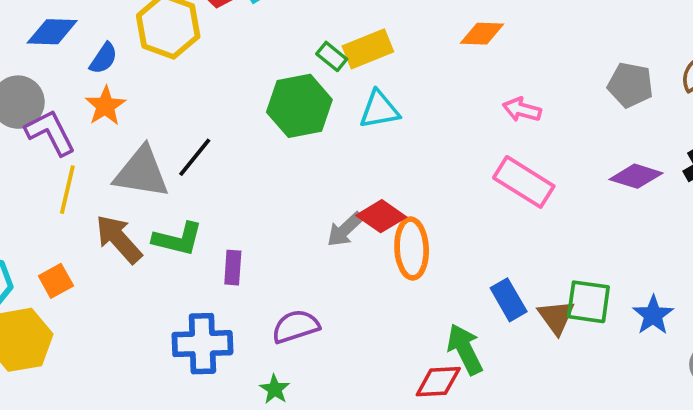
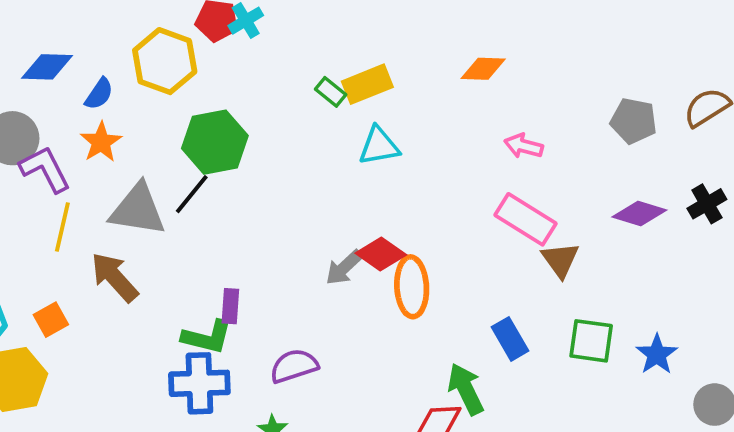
green hexagon: (299, 106) -> (215, 142), moved
green L-shape: (178, 239) -> (207, 337), moved
brown triangle: (556, 317) -> (560, 260), moved

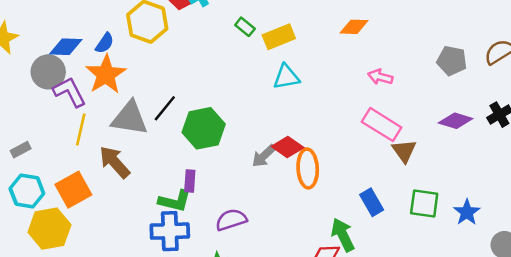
blue diamond: (47, 67) -> (66, 47), moved
green rectangle: (331, 92) -> (245, 27), moved
orange star: (101, 142) -> (106, 74), size x1.5
green hexagon: (215, 142) -> (204, 128), moved
orange square: (51, 320) -> (73, 190), size x1.6

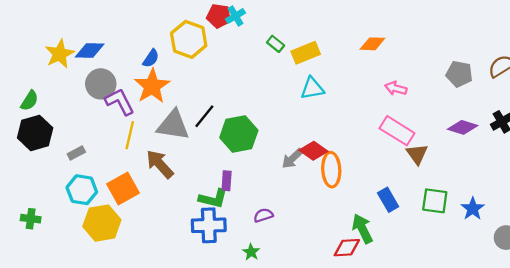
blue diamond: (66, 47) -> (90, 51), moved
purple semicircle: (231, 220) -> (263, 215), size x0.7

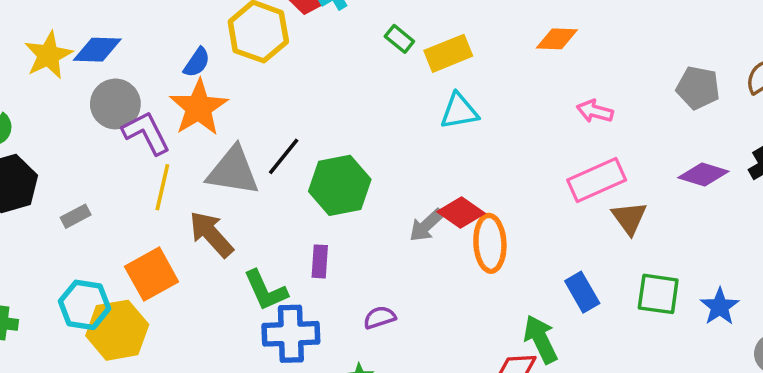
pink rectangle: (397, 131) -> (597, 180), turned -56
cyan hexagon: (82, 190) -> (85, 305), moved
green L-shape: (213, 199) -> (266, 290), moved, turned 52

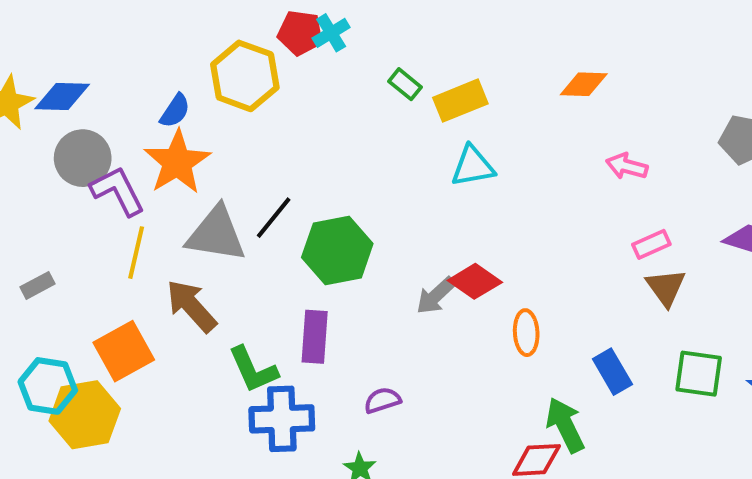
pink rectangle: (597, 180) -> (651, 244), moved, size x0.6
orange ellipse: (490, 243) -> (526, 333), moved, size x0.7
purple rectangle: (320, 261) -> (315, 337), size x1.4

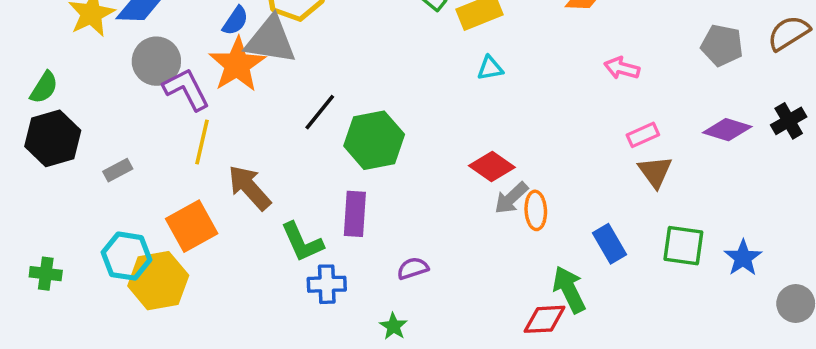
cyan triangle: (473, 166) -> (490, 68), size x0.7
gray triangle: (216, 234) -> (271, 40), moved
gray arrow: (436, 296) -> (511, 198), moved
blue cross: (282, 419) -> (327, 284), size x0.7

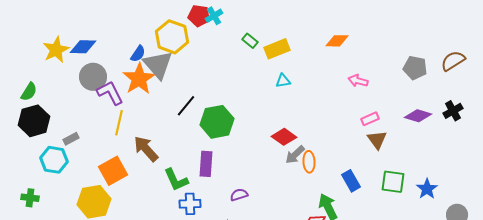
gray triangle: (271, 40) -> (158, 65), turned 40
cyan hexagon: (127, 256) -> (54, 160), moved

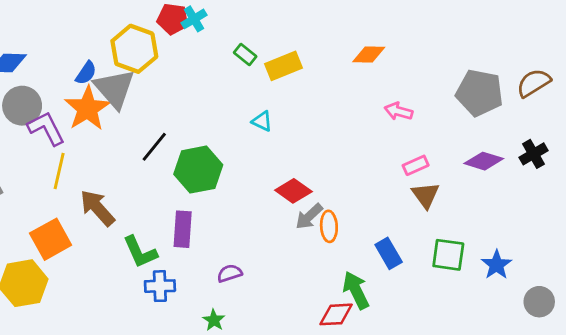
gray pentagon: (415, 68) -> (480, 93), size x1.4
cyan triangle: (283, 81) -> (262, 121), moved, turned 35

